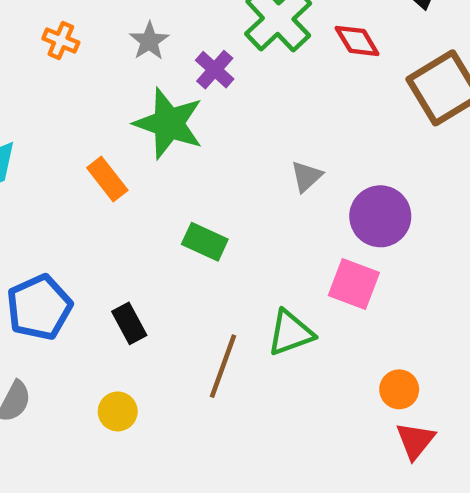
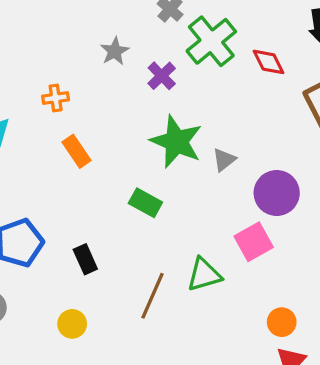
orange cross: (61, 40) -> (56, 98), moved, turned -35
green star: (169, 123) -> (176, 142), moved
pink square: (354, 284) -> (254, 242), turned 36

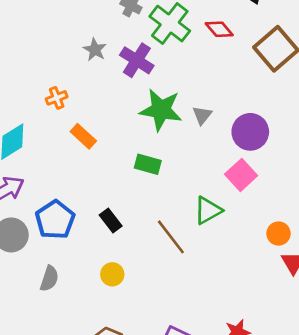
purple cross: (162, 76) -> (137, 60), size x1.4
brown line: (152, 296) -> (171, 237), turned -48

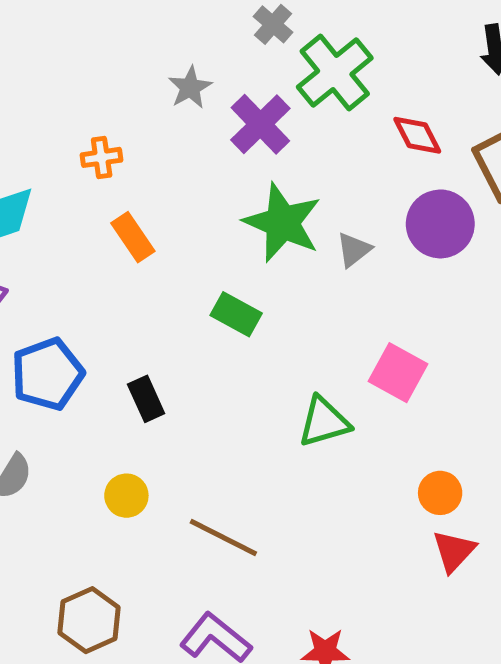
red diamond: (219, 29) -> (417, 135), moved
purple circle: (250, 132) -> (440, 224), moved
pink square: (241, 175) -> (398, 373), turned -32
brown line: (171, 237) -> (223, 538), moved, turned -39

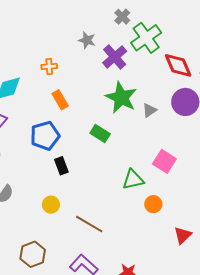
gray star: (190, 87) -> (87, 40), turned -30
red diamond: (417, 135) -> (178, 65), size x1.4
blue pentagon: (47, 374) -> (45, 136), moved
orange circle: (440, 493) -> (153, 204), moved

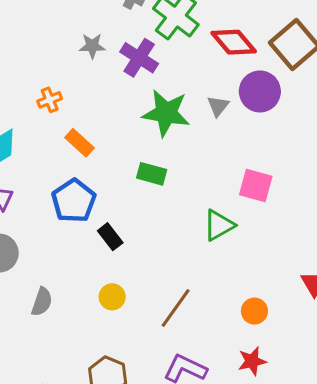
gray triangle: (149, 110) -> (218, 106), moved
orange circle: (153, 204) -> (254, 311), moved
brown line: (89, 224) -> (176, 308), turned -68

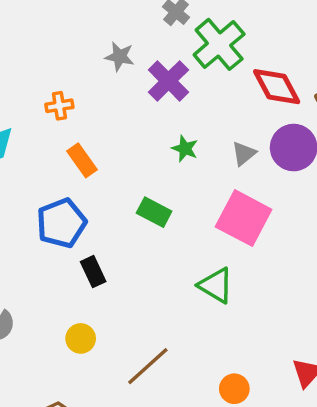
green star: (166, 113) -> (185, 149), size x0.5
pink square: (256, 186) -> (244, 218), moved, size x1.4
green triangle: (219, 225) -> (216, 285), turned 48

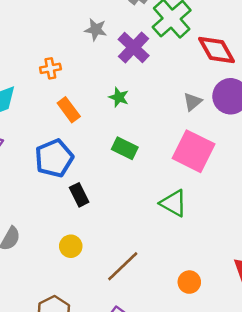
green star: (185, 149) -> (119, 97), moved

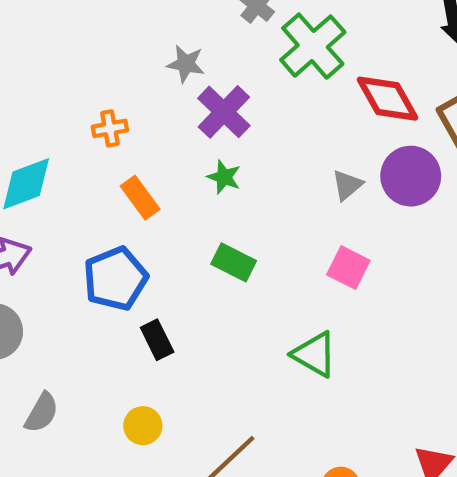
purple cross: (134, 47) -> (224, 112), moved
pink square: (193, 151) -> (348, 268), size x0.6

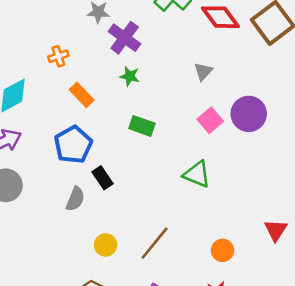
purple circle: (411, 176) -> (249, 114), moved
pink square: (348, 268) -> (210, 120), turned 30
gray semicircle: (42, 413) -> (75, 199), moved
yellow circle: (143, 426) -> (106, 245), moved

